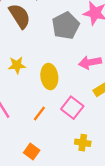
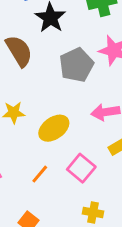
yellow ellipse: (49, 77) -> (54, 128), turned 60

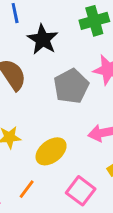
orange line: (40, 174) -> (27, 189), moved

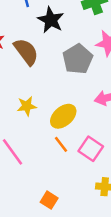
orange line: (27, 189) -> (61, 144), moved, turned -72

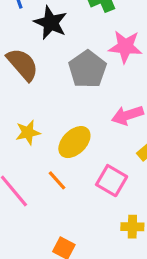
orange line: (61, 144) -> (57, 180), moved

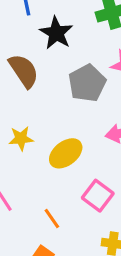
orange line: (57, 180) -> (52, 218), moved

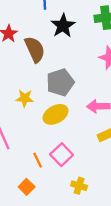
gray pentagon: (87, 83) -> (60, 82), moved
pink square: (98, 196) -> (62, 155), moved

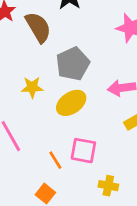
pink square: (62, 155) -> (83, 151), turned -30

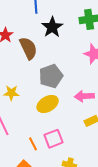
yellow star: (32, 87) -> (11, 93), moved
pink square: (83, 151) -> (54, 139), turned -36

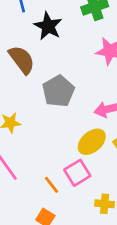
yellow ellipse: (48, 104) -> (92, 142), moved

